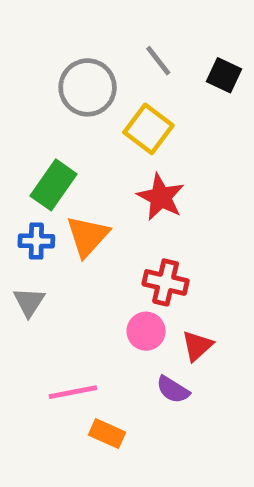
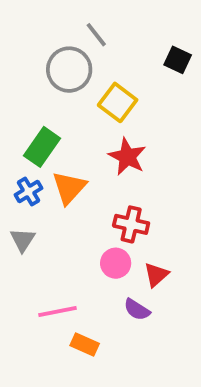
gray line: (158, 61) -> (96, 35), moved
blue cross: (36, 241) -> (29, 192), turned -32

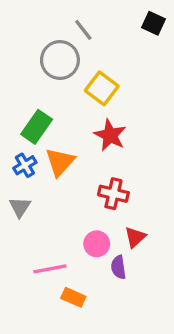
black square: (178, 60) -> (154, 23), moved
pink circle: (116, 263) -> (97, 244), moved
purple semicircle: (137, 310) -> (118, 267), turned 50

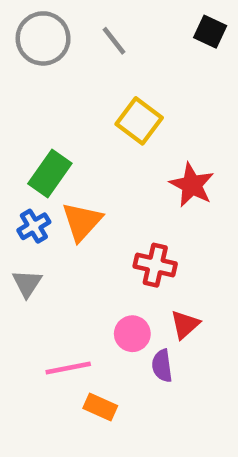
gray circle: (60, 60) -> (43, 38), moved
red star: (110, 135) -> (192, 185), moved

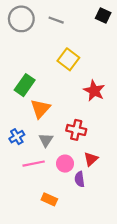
gray line: (114, 41) -> (56, 20), turned -32
blue cross: (34, 226) -> (17, 137), moved
gray triangle: (27, 283) -> (46, 140), moved
pink line: (68, 368) -> (34, 164), moved

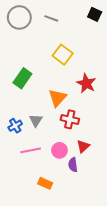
orange triangle: (40, 109) -> (57, 98), moved
gray triangle: (46, 140) -> (36, 120), moved

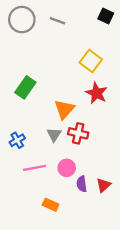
yellow square: (63, 55) -> (91, 61), moved
gray triangle: (36, 120) -> (54, 135), moved
red triangle: (83, 146) -> (103, 185), moved

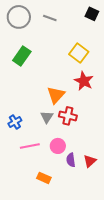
green rectangle: (25, 87) -> (22, 56), moved

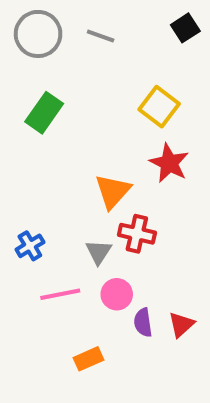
black square: (92, 14) -> (185, 28), turned 32
gray triangle: (47, 117) -> (99, 252), moved
orange rectangle: (44, 178) -> (88, 359), turned -48

